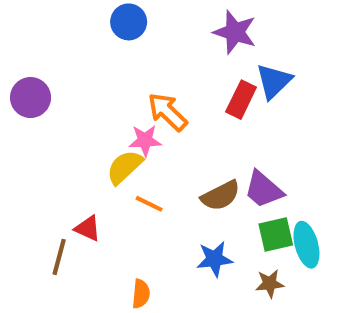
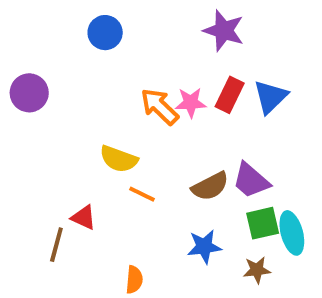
blue circle: (129, 22) -> (105, 33), moved
blue triangle: (274, 81) -> (270, 97), moved
pink star: (145, 140) -> (191, 103), moved
yellow semicircle: (125, 167) -> (119, 159), turned -117

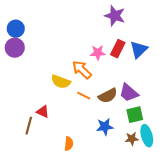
blue circle: (105, 33) -> (16, 29), moved
orange arrow: (160, 106) -> (82, 70), moved
orange line: (142, 194) -> (84, 96), moved
cyan ellipse: (292, 233) -> (147, 136), moved

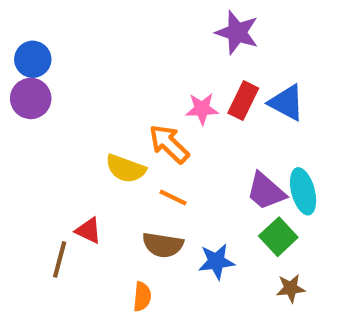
blue triangle: (139, 50) -> (287, 103), turned -48
brown semicircle: (108, 96) -> (163, 245), moved, turned 36
green square: (135, 115) -> (278, 237), turned -30
cyan ellipse: (147, 136) -> (303, 191), moved
brown star: (132, 139) -> (291, 288), moved

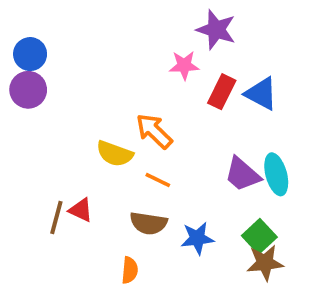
pink star: (202, 109) -> (184, 65), moved
green square: (278, 237) -> (259, 236), moved
brown line: (60, 259) -> (56, 218), moved
brown star: (291, 288) -> (265, 263), size x1.4

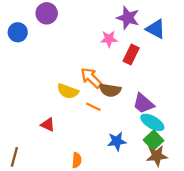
purple circle: (28, 90) -> (47, 13), moved
blue triangle: (261, 94) -> (156, 29), moved
cyan ellipse: (276, 174) -> (152, 122), moved, turned -45
brown line: (56, 218) -> (14, 157), moved
brown semicircle: (148, 223) -> (110, 90), moved

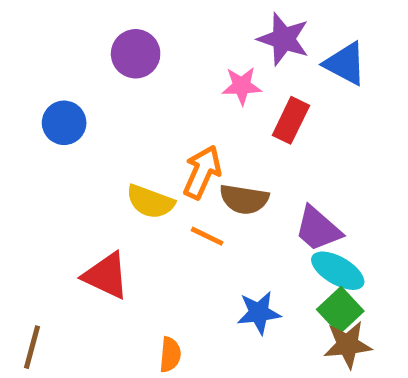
purple circle: (47, 13) -> (136, 54), moved
blue circle: (18, 32) -> (64, 123), moved
orange arrow: (91, 78) -> (202, 172), turned 70
red triangle: (48, 125) -> (106, 276), size x1.5

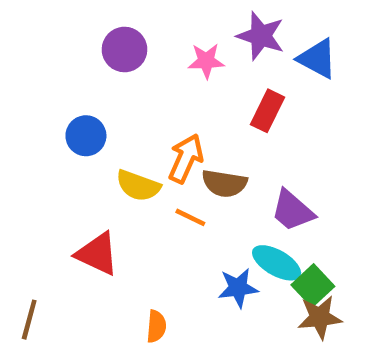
pink star: (242, 86) -> (206, 61), moved
blue circle: (64, 123) -> (86, 136), moved
cyan ellipse: (338, 271) -> (277, 263), moved

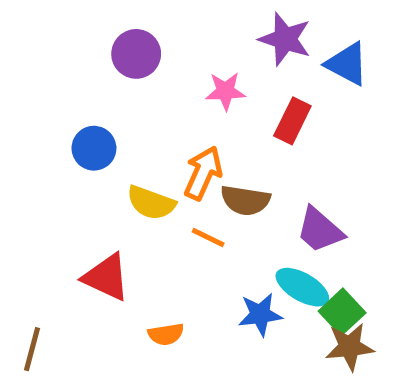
pink star: (206, 61) -> (225, 91), moved
orange semicircle: (156, 326) -> (166, 334), moved, turned 76

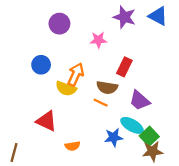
blue triangle: (347, 64) -> (158, 16), moved
red rectangle: (292, 121) -> (124, 67), moved
orange arrow: (203, 173) -> (76, 75), moved
orange line: (208, 238) -> (101, 103), moved

